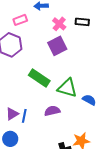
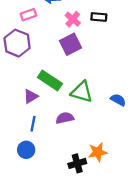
blue semicircle: (89, 100) -> (118, 100), moved
purple triangle: (12, 114) -> (31, 96), moved
blue circle: (10, 139) -> (26, 150), moved

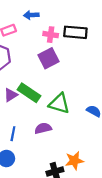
black rectangle: (99, 17) -> (75, 32), size x1.5
pink cross: (73, 19) -> (51, 35), turned -32
purple triangle: (31, 96) -> (11, 95), moved

